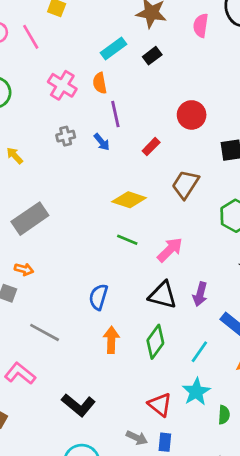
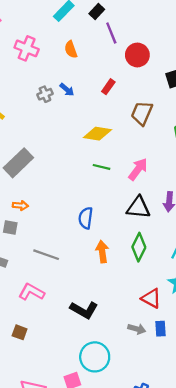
orange semicircle: (100, 83) -> (71, 49), moved
purple line: (115, 114) -> (111, 33), moved
gray cross: (66, 136) -> (45, 94), moved

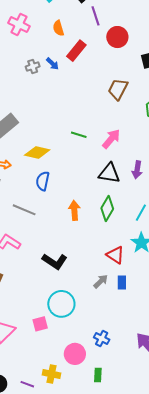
red rectangle: (108, 87) -> (76, 51), moved, size x1.5
yellow diamond: (97, 134) -> (37, 152), moved
blue semicircle: (86, 218) -> (43, 181), moved
gray arrow: (137, 329) -> (101, 281), turned -63

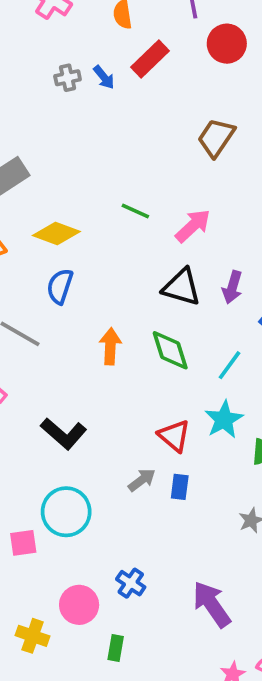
green diamond: (107, 209) -> (170, 350), turned -55

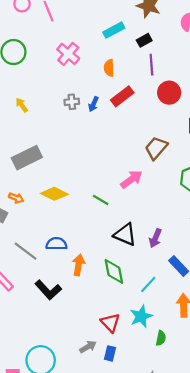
blue arrow: (104, 77) -> (94, 104), turned 56
green line: (135, 211) -> (101, 200), moved
pink arrow: (193, 226) -> (131, 179), moved
blue semicircle: (60, 286) -> (56, 244), moved, turned 66
black L-shape: (64, 434) -> (48, 290), moved

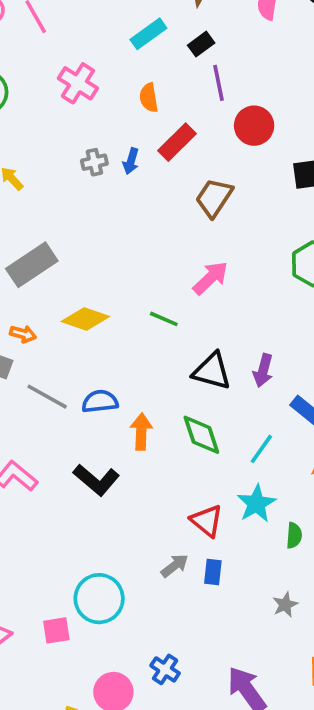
brown trapezoid: (156, 148) -> (214, 198), moved
gray line: (26, 251) -> (47, 397), moved

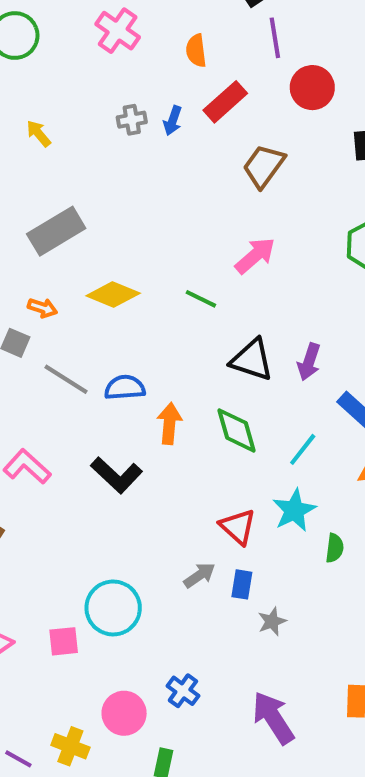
gray star: (285, 605) -> (272, 621), moved

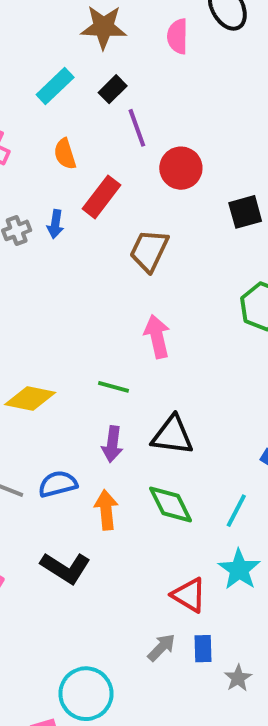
pink arrow: (255, 256) -> (157, 336), turned -51
purple arrow: (309, 362) -> (112, 444), moved

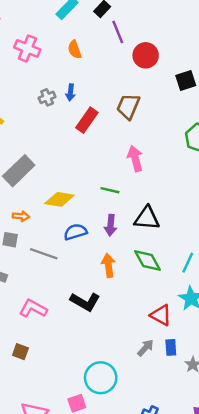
red rectangle: (101, 197) -> (87, 120), moved
blue semicircle: (58, 484) -> (75, 232), moved

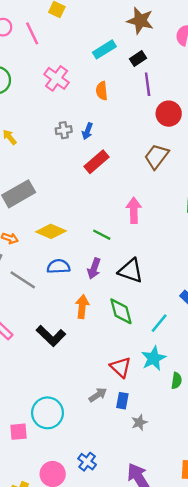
brown trapezoid: (128, 106) -> (156, 156), moved

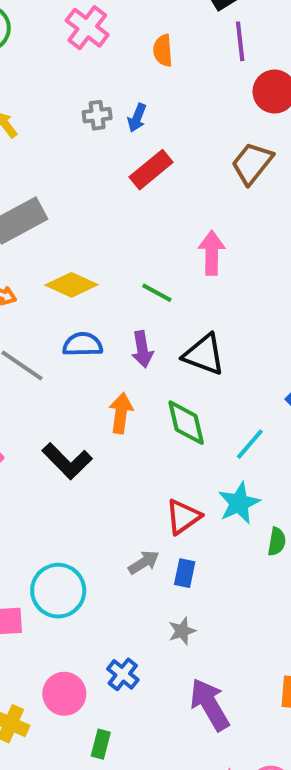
purple arrow: (94, 268) -> (142, 349), turned -30
red triangle: (121, 367) -> (183, 517), turned 40
gray star: (139, 422) -> (182, 631), moved

